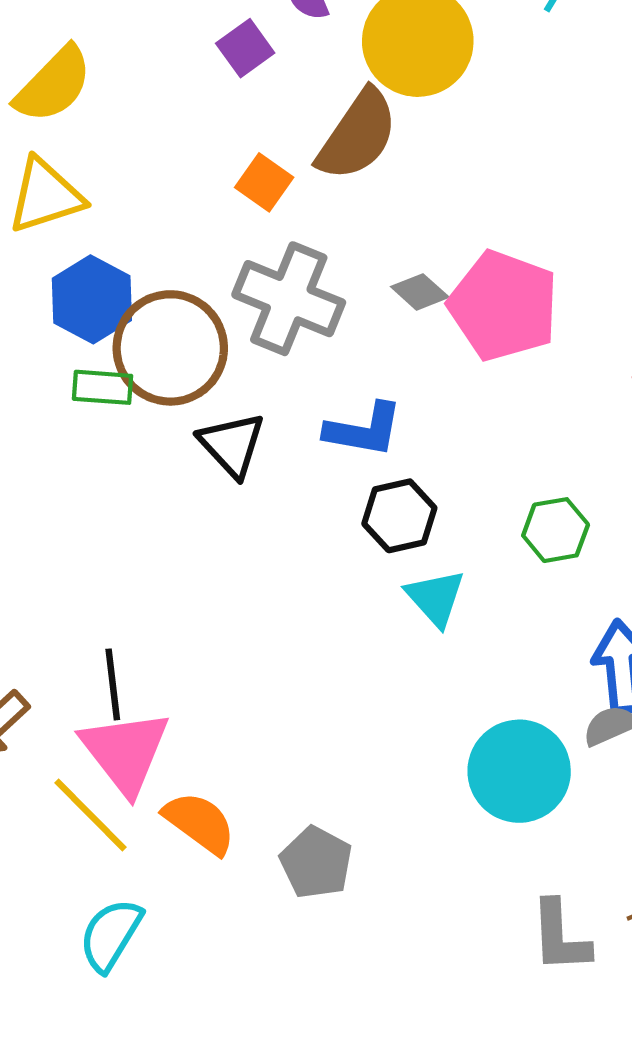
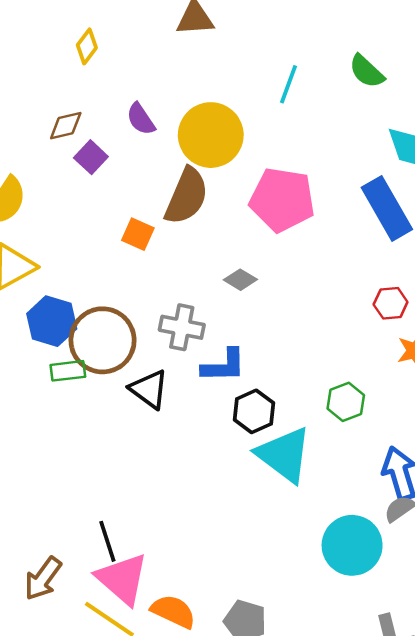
purple square: (245, 48) -> (91, 157), moved
gray cross: (289, 299) -> (182, 327), moved, size x0.7
pink pentagon: (503, 306) -> (282, 200), moved
cyan triangle: (435, 598) -> (284, 455), size x1.6

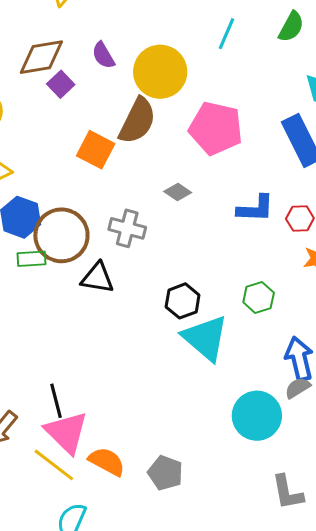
green semicircle: (367, 71) -> (291, 27), turned -108
brown diamond: (66, 126) -> (41, 57), size x1.6
orange square: (138, 234) -> (96, 150), size x1.4
blue L-shape: (224, 366) -> (255, 209), moved
black triangle: (149, 389) -> (97, 278), turned -30

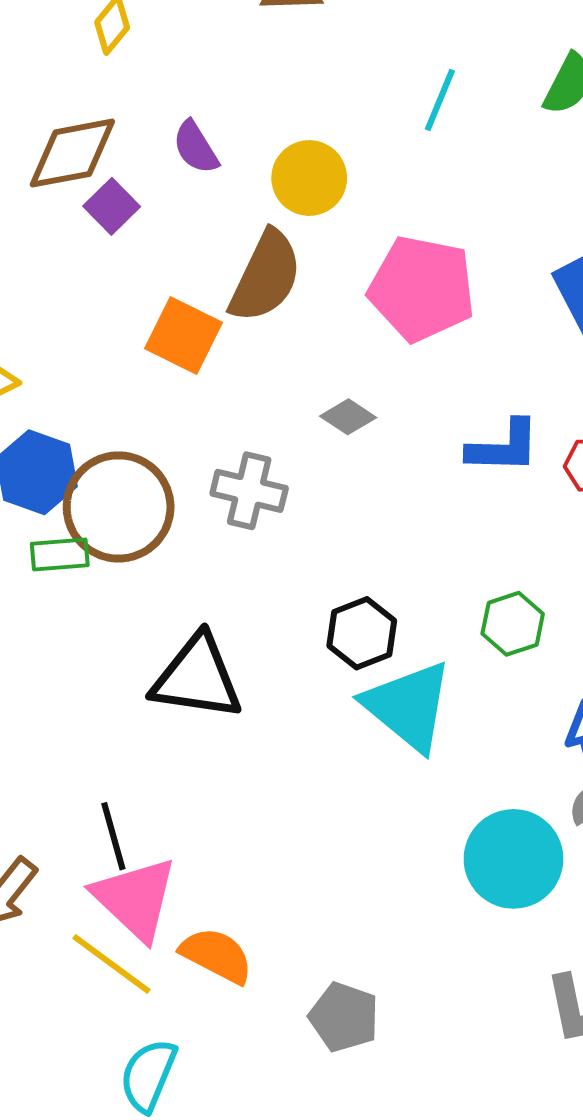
yellow circle: (160, 72) -> (309, 178), size x0.7
black triangle: (97, 278) -> (197, 677), moved, size x1.4
gray pentagon: (165, 473) -> (344, 1017), moved

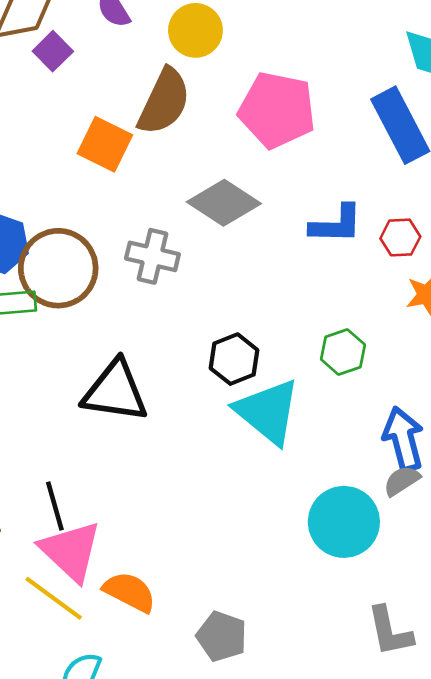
gray diamond: (348, 417) -> (224, 203), size x1.8

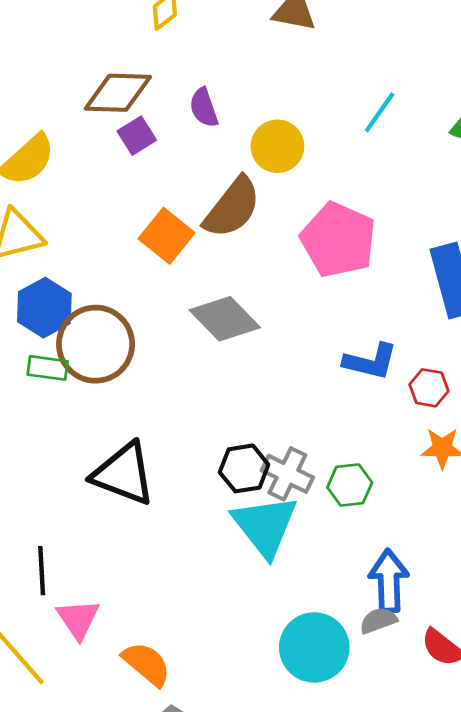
gray diamond: (224, 203) -> (225, 319), moved
gray cross: (152, 256) -> (287, 474), moved
pink triangle: (71, 551) -> (78, 619), moved, size x0.7
orange semicircle: (130, 592) -> (147, 664), moved

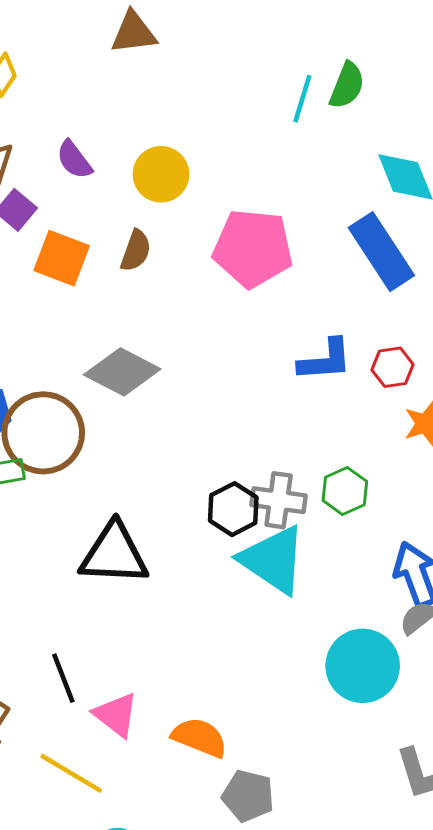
cyan line: (380, 112) -> (302, 99), moved
brown semicircle: (232, 208) -> (136, 251), size x0.6
orange square: (167, 236) -> (62, 258), moved
gray diamond: (225, 319) -> (122, 372), moved

